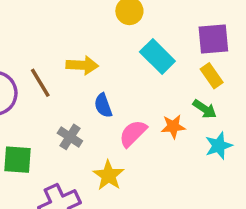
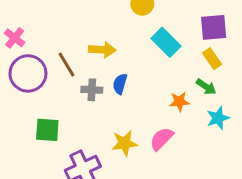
blue semicircle: (103, 105) -> (120, 84), turned 36
pink semicircle: (133, 133) -> (162, 139), moved
gray cross: (70, 137) -> (92, 90), moved, turned -30
yellow star: (108, 175) -> (124, 143), turned 30

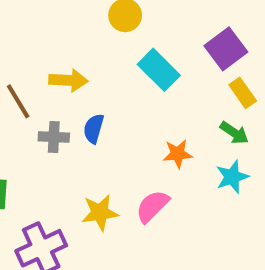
purple square: (214, 27) -> (226, 49), turned -32
yellow rectangle: (212, 59) -> (243, 93), moved
green arrow: (206, 87) -> (234, 133), moved

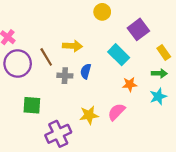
purple square: (226, 49) -> (138, 29), moved
cyan rectangle: (159, 70) -> (119, 55), moved
green arrow: (234, 133) -> (159, 73), turned -32

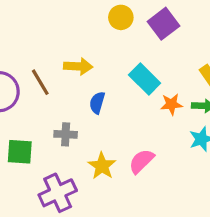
purple square: (138, 29) -> (164, 24), moved
gray cross: (65, 76) -> (66, 134), moved
orange star: (130, 84) -> (171, 104), moved
yellow star: (89, 115) -> (102, 166), turned -30

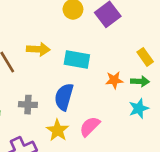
cyan rectangle: (145, 79) -> (77, 60), moved, turned -35
blue semicircle: (97, 103) -> (64, 97), moved, size x1.5

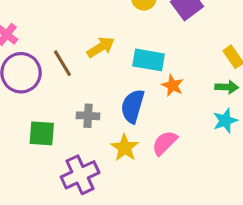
yellow arrow: (38, 49) -> (101, 47), turned -35
orange star: (114, 80) -> (173, 85), moved, turned 30

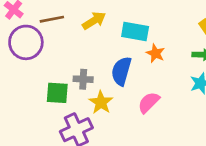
brown line: (62, 63) -> (52, 19), moved, turned -70
green square: (42, 133) -> (57, 93), moved
yellow star: (125, 148) -> (101, 102), moved

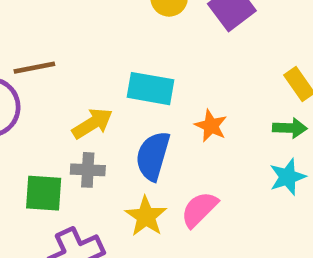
yellow arrow: (94, 21) -> (92, 123), moved
cyan rectangle: (135, 31) -> (151, 89), moved
yellow star: (101, 102) -> (146, 216), moved

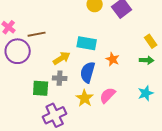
cyan star: (288, 177) -> (146, 93), moved

